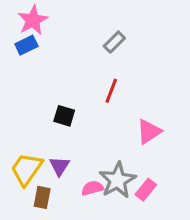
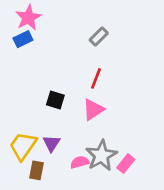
pink triangle: (149, 132) -> (93, 110), moved

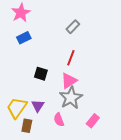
blue rectangle: (23, 39) -> (24, 38), moved
gray star: (101, 155) -> (71, 98), moved
pink semicircle: (80, 162) -> (59, 120), turned -96

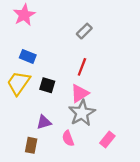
blue rectangle: (24, 38) -> (28, 56), moved, turned 48
purple triangle: (38, 106) -> (44, 122), turned 40
yellow trapezoid: (17, 108) -> (18, 83), moved

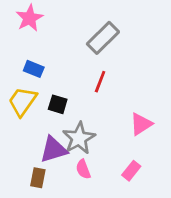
gray rectangle: (84, 31) -> (103, 38), size x1.6
pink triangle: (80, 93) -> (141, 124), moved
gray star: (82, 113) -> (79, 138), moved
purple triangle: (44, 122) -> (53, 149), size x1.5

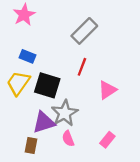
black square: (58, 104) -> (47, 85), size x1.6
pink triangle: (141, 124) -> (107, 90), moved

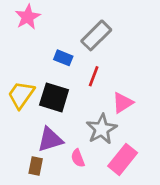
blue rectangle: (28, 56) -> (63, 58), moved
gray star: (65, 113) -> (102, 129), moved
pink rectangle: (107, 140) -> (123, 159), size x1.6

